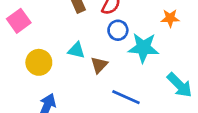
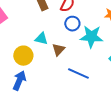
yellow circle: (39, 62) -> (23, 56), moved

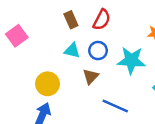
blue circle: (72, 24) -> (98, 51), moved
cyan triangle: (41, 39) -> (72, 51), moved

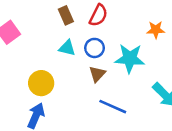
brown triangle: (91, 76) -> (97, 74), moved

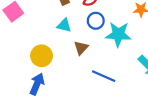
blue circle: (95, 48) -> (96, 21), moved
brown triangle: (97, 74) -> (81, 48), moved

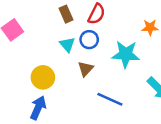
blue circle: (96, 21) -> (89, 40), moved
cyan triangle: (64, 25) -> (67, 44), turned 35

